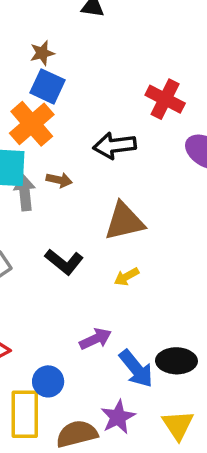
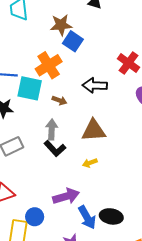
brown star: (42, 53) -> (61, 25), size x1.5
blue square: (47, 86) -> (73, 41), moved
gray arrow: (25, 193) -> (52, 129), moved
purple arrow: (95, 339) -> (66, 196), size x1.4

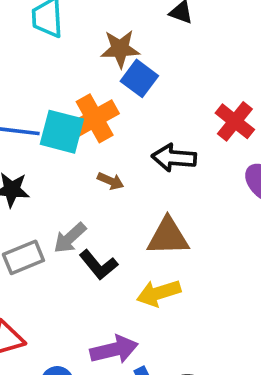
cyan square: (30, 88) -> (62, 132), moved
gray arrow: (52, 129) -> (70, 238), moved, turned -138
yellow arrow: (90, 163) -> (159, 293), size x1.6

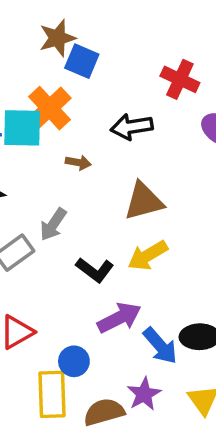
black L-shape: (99, 265) -> (95, 270), moved

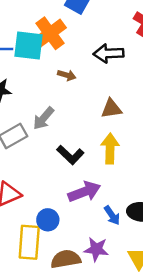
brown triangle: (144, 201) -> (111, 109), size x0.7
yellow arrow: (148, 255) -> (110, 149), turned 116
blue arrow: (160, 346) -> (112, 215), size x0.7
purple star: (144, 394) -> (96, 249), turned 30

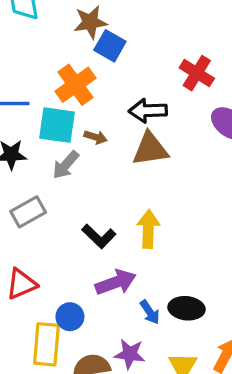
cyan square: (29, 46) -> (57, 125), moved
brown triangle: (111, 109) -> (150, 149), moved, size x1.4
gray arrow: (44, 118) -> (66, 165), moved

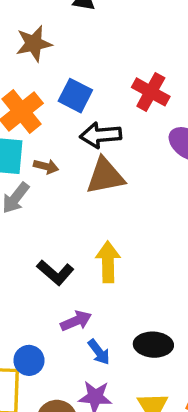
blue square: (110, 46) -> (75, 96), moved
purple arrow: (116, 282) -> (76, 321), size x0.7
blue arrow: (150, 312) -> (99, 352), moved

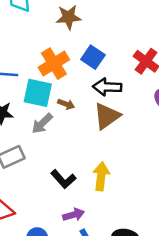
brown triangle: (105, 176) -> (107, 116), turned -32

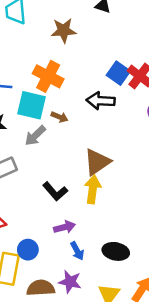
blue square: (93, 57) -> (118, 73), moved
orange cross: (54, 64) -> (48, 76), turned -32
brown triangle: (107, 116) -> (97, 162), moved

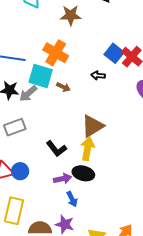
black arrow: (101, 101) -> (98, 75), size x0.6
gray arrow: (35, 136) -> (28, 94), moved
blue circle: (28, 250) -> (20, 171), moved
black ellipse: (116, 251) -> (83, 173), moved

